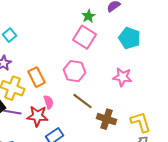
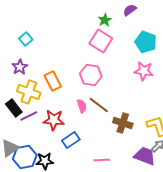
pink star: (122, 77) -> (144, 71), moved
pink semicircle: (48, 102) -> (82, 106), moved
purple line: (12, 112) -> (29, 116), turned -36

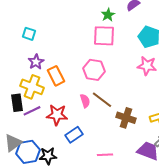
cyan square: (26, 39) -> (29, 34), turned -32
pink square: (101, 41) -> (104, 36), turned -30
purple star: (20, 67) -> (36, 62), moved
black rectangle: (14, 108) -> (17, 103), turned 30

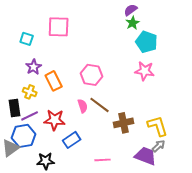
green star: (108, 15) -> (133, 23), moved
pink square: (104, 36) -> (59, 27), moved
yellow cross: (32, 87) -> (30, 92), size x0.6
brown cross: (126, 118) -> (124, 123), turned -30
blue hexagon: (28, 152) -> (24, 136), moved

